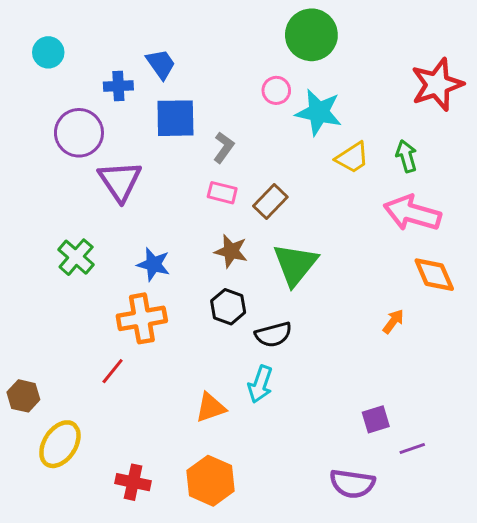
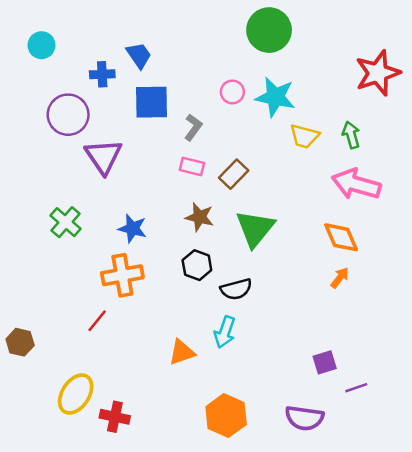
pink circle: (276, 90) -> (232, 92), moved
yellow trapezoid: (352, 158) -> (304, 136), turned 48
orange diamond: (434, 275) -> (341, 237), moved
yellow ellipse: (60, 444) -> (76, 394), moved
orange hexagon: (211, 481) -> (226, 416), moved

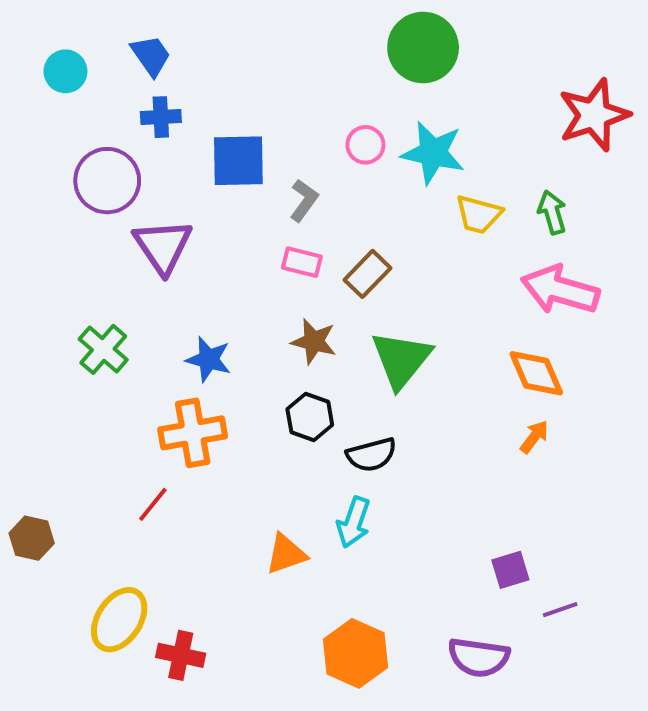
blue trapezoid: (139, 55) -> (151, 55), moved

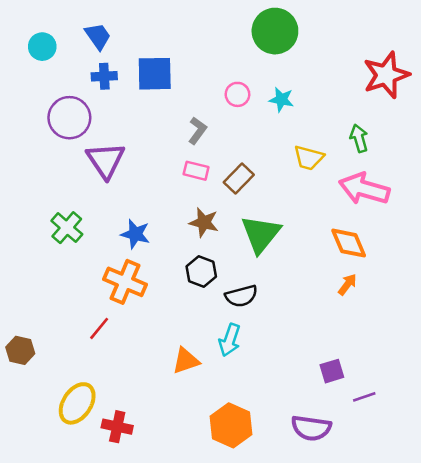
cyan star: (433, 153) -> (281, 100), size x0.6
blue square: (238, 161) -> (155, 74), moved
yellow trapezoid: (479, 214) -> (309, 158), moved
orange cross: (193, 433) -> (125, 282), turned 33

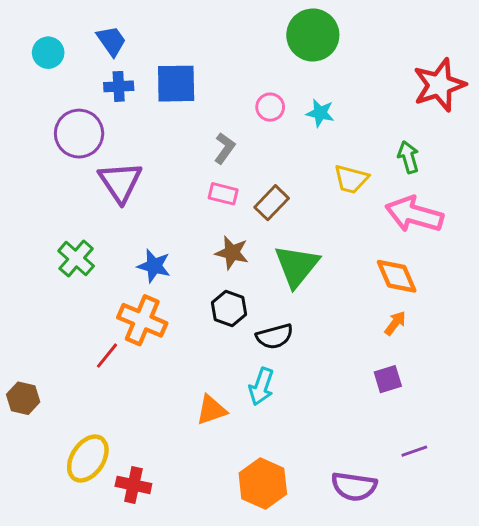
red line: (99, 328) -> (107, 356), moved
purple square: (332, 371) -> (388, 379), moved

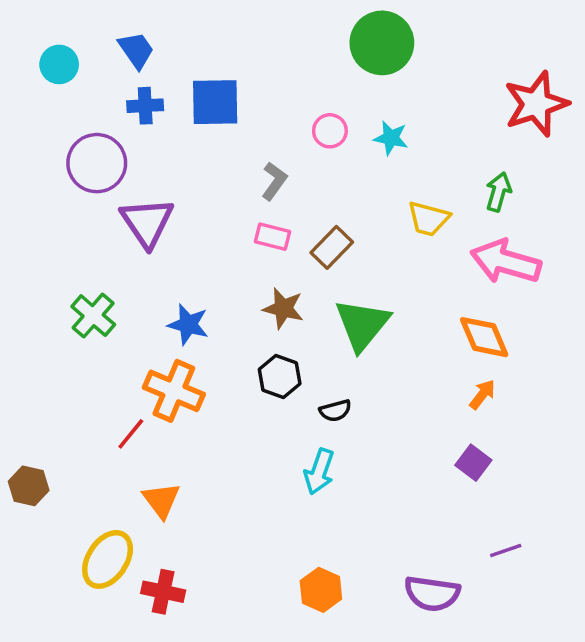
green arrow: (408, 157) -> (498, 192), turned 32
black semicircle: (275, 336) -> (335, 411), size x0.7
purple square: (388, 379) -> (473, 463), turned -36
orange triangle: (211, 410) -> (161, 500), moved, turned -48
orange hexagon: (263, 484) -> (321, 590), size x0.7

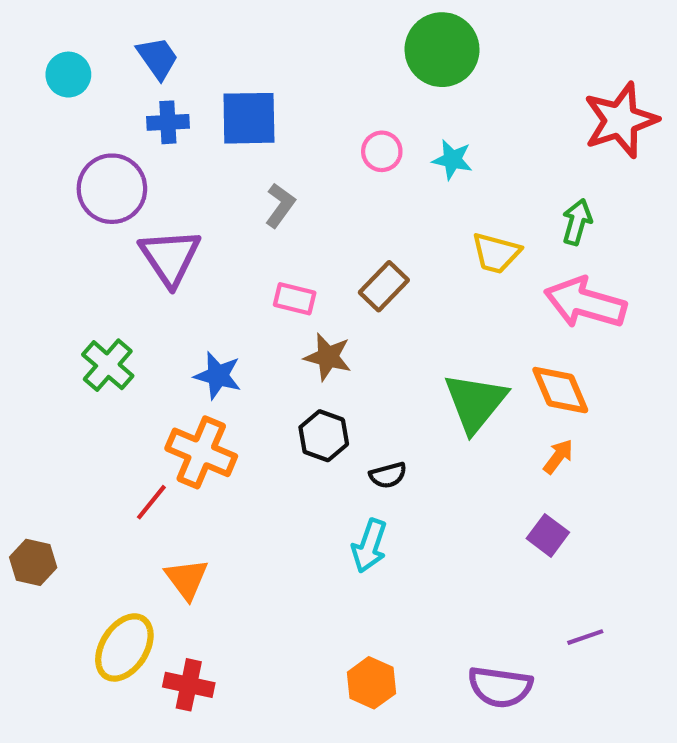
gray L-shape: (274, 181) -> (280, 205), moved
pink rectangle: (273, 237) -> (295, 299), moved
green triangle: (362, 324) -> (475, 403), moved

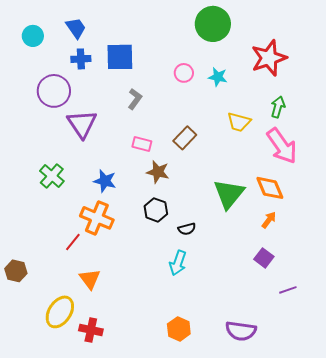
red star: (621, 120) -> (269, 58), moved
pink arrow: (585, 303) -> (282, 146), turned -141
purple line: (585, 637) -> (288, 290), moved

